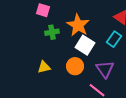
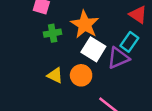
yellow triangle: (44, 67) -> (55, 75), moved, turned 40
purple triangle: (105, 69) -> (118, 58), moved, turned 42

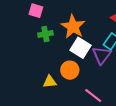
purple triangle: (118, 58) -> (102, 55), turned -30
yellow triangle: (55, 75) -> (50, 82), moved, turned -32

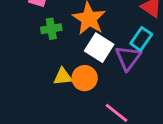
yellow triangle: (50, 82) -> (63, 77), moved

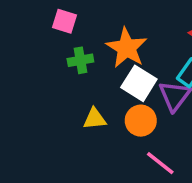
orange circle: (85, 78) -> (141, 121), moved

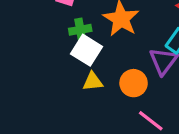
white square: (139, 83) -> (86, 50), moved

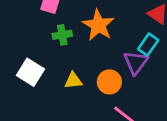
white square: (86, 50) -> (30, 72), moved

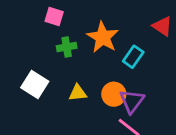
cyan rectangle: (148, 45) -> (133, 57), moved
purple triangle: (136, 63) -> (132, 101), moved

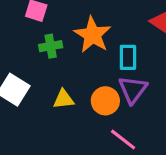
cyan rectangle: (133, 57) -> (128, 57), turned -35
purple triangle: (132, 101) -> (133, 90), moved

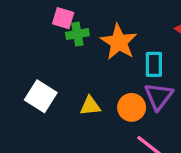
green cross: (51, 46) -> (77, 34), moved

